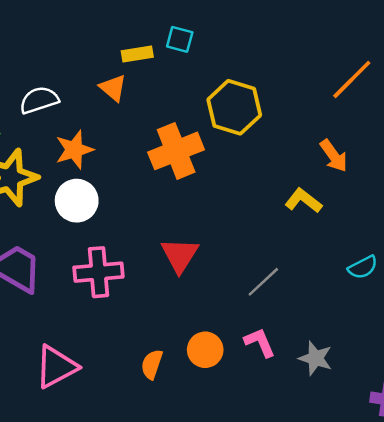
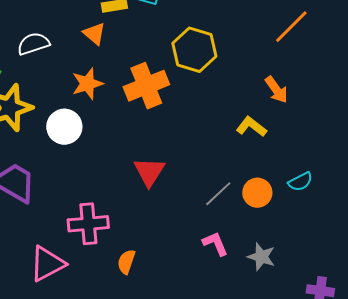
orange star: (74, 150) -> (87, 84), moved
pink cross: (98, 272) -> (88, 224), moved
orange circle: (205, 350) -> (257, 193), moved

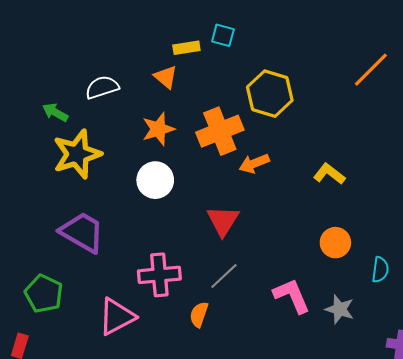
orange arrow: (276, 90) -> (254, 163), moved, turned 104
white circle: (64, 127) -> (155, 180), moved
cyan semicircle: (300, 182) -> (380, 270), moved, turned -55
gray line: (218, 194) -> (224, 276), moved
pink L-shape: (215, 244) -> (292, 296), size x1.4

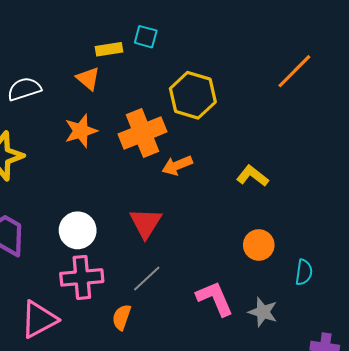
white circle: (155, 180) -> (78, 230), moved

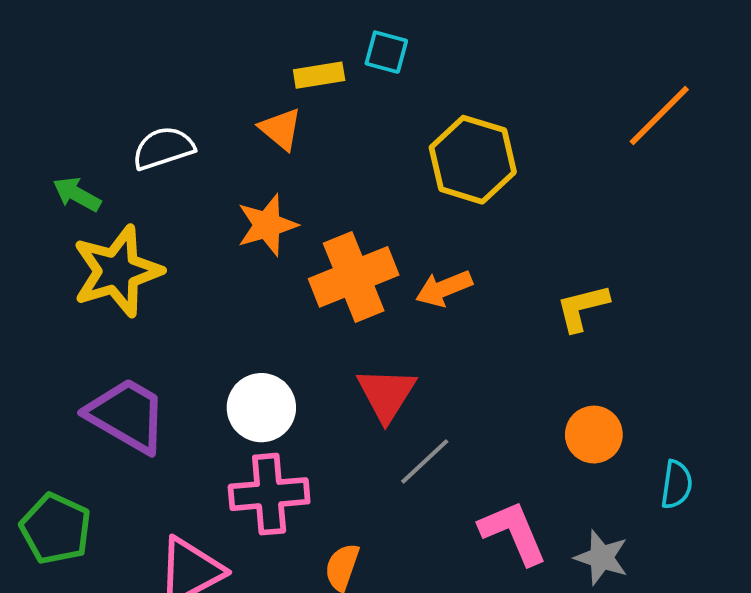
orange cross: (143, 133) -> (354, 277), moved
yellow L-shape: (252, 176) -> (582, 308), turned -52
gray line: (147, 279) -> (425, 461), moved

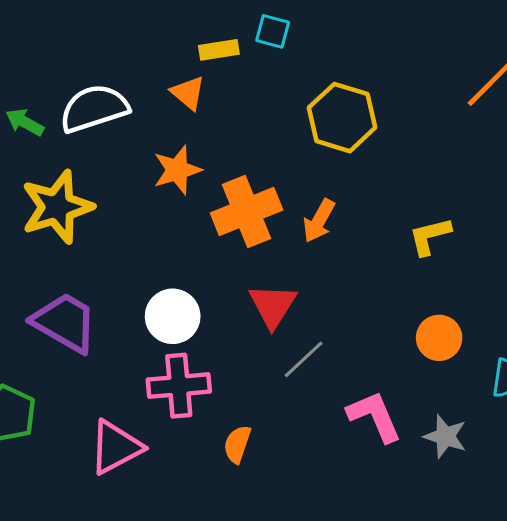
white semicircle: (163, 148) -> (94, 108), size x1.4
green arrow: (77, 194) -> (25, 122), moved
orange arrow: (444, 288) -> (319, 221), turned -39

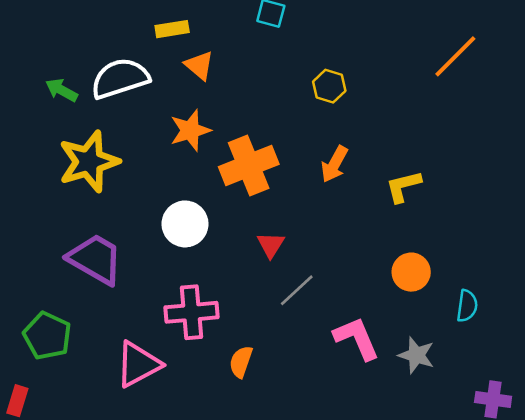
yellow rectangle: (219, 50) -> (172, 29), moved
yellow hexagon: (342, 118) -> (329, 86), size x0.6
orange arrow: (319, 221) -> (334, 164), moved
red triangle: (273, 306) -> (271, 245), size x0.7
white circle: (173, 316) -> (185, 224), moved

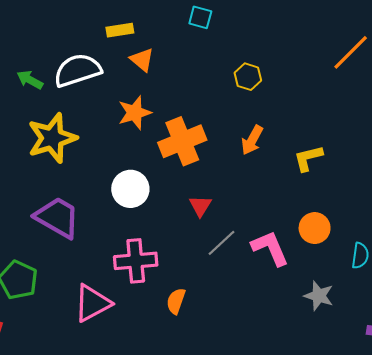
pink L-shape: (357, 338) -> (270, 248), moved

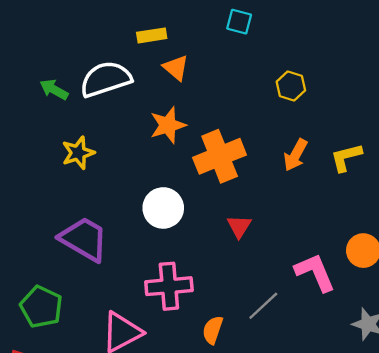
yellow star: (52, 138) -> (78, 153), size x0.6
yellow L-shape: (308, 158) -> (346, 157), moved
gray line: (221, 243) -> (263, 306), moved

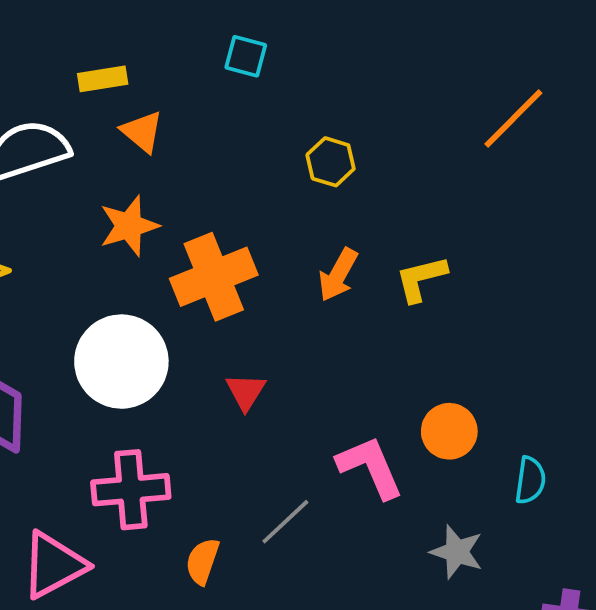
white circle: (163, 208) -> (121, 362), size x1.4

